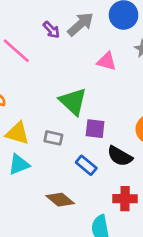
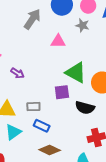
purple arrow: (51, 30) -> (17, 73), moved
green triangle: (73, 101) -> (76, 72), moved
blue rectangle: (86, 165) -> (42, 126), moved

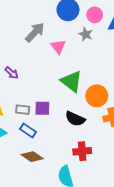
gray arrow: (32, 19) -> (35, 32), moved
pink triangle: (58, 41) -> (58, 47), turned 42
purple square: (62, 92) -> (42, 108), moved

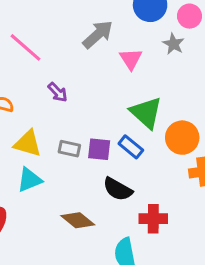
black semicircle: (75, 119) -> (118, 189), moved
blue rectangle: (28, 130) -> (131, 147), moved

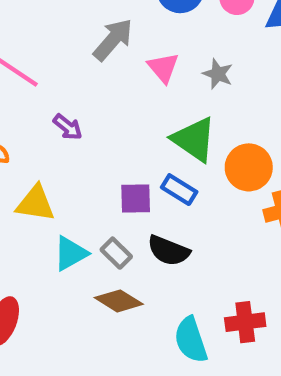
gray star: (173, 44) -> (218, 74), moved
gray rectangle: (69, 149) -> (116, 253), moved, turned 40
cyan triangle: (29, 180) -> (71, 253), moved
red cross: (153, 219) -> (245, 322), moved

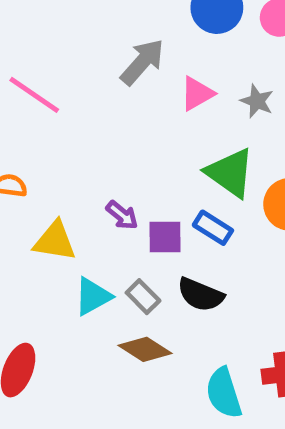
pink triangle: (163, 68) -> (197, 94), turned 40
purple arrow: (68, 127) -> (122, 215), moved

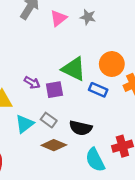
green triangle: (230, 173) -> (74, 69), moved
blue rectangle: (213, 228) -> (98, 90), moved
black semicircle: (201, 295) -> (81, 128), moved

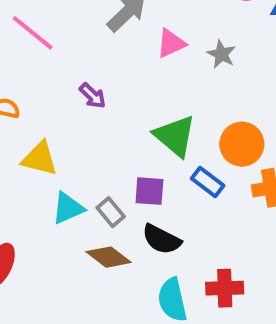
purple arrow: (32, 83) -> (93, 96), moved
purple square: (54, 90) -> (149, 191), moved

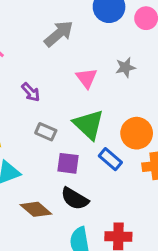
pink triangle: (171, 43) -> (87, 78), moved, turned -45
gray star: (221, 54) -> (125, 67), turned 30
gray rectangle: (111, 212) -> (46, 132), moved, turned -30

